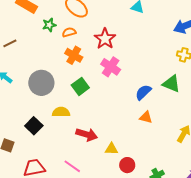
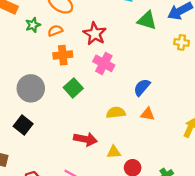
orange cross: (74, 55) -> (63, 55), turned -30
green triangle: (171, 84) -> (147, 20), moved
yellow semicircle: (61, 112) -> (116, 113), moved
black square: (34, 126) -> (23, 125), moved

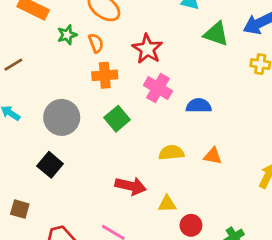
orange semicircle: (55, 31) -> (96, 43), turned 88
blue semicircle: (142, 87) -> (199, 106), moved, turned 48

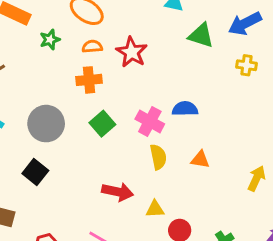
orange semicircle: (96, 43) -> (92, 47), moved, turned -72
pink cross: (158, 88) -> (150, 122), moved
yellow semicircle: (171, 153) -> (158, 157), turned 85

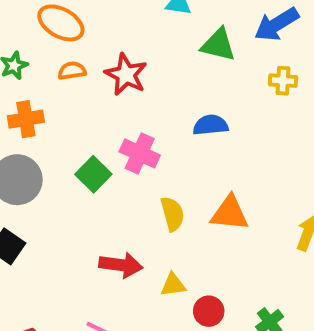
orange cross: (89, 80) -> (26, 119), moved
blue semicircle: (185, 109) -> (211, 125), moved
pink cross: (150, 122) -> (140, 153), moved
orange triangle: (200, 160) -> (230, 213), size x1.5

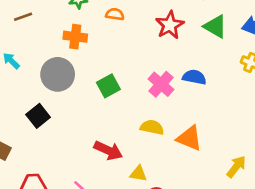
red star: (126, 74) -> (170, 25), moved
pink cross: (140, 153) -> (161, 84), moved
yellow semicircle: (172, 214) -> (152, 127), turned -80

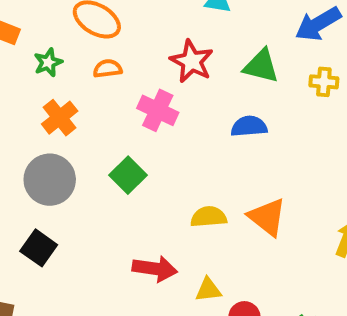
green triangle: (215, 26) -> (261, 66), moved
orange cross: (75, 37) -> (60, 118), turned -30
pink cross: (161, 84) -> (158, 110), moved
orange triangle: (189, 138) -> (267, 217), turned 32

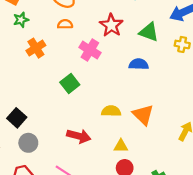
green star: (48, 62) -> (21, 20), moved
gray circle: (50, 180) -> (28, 143), moved, size x0.7
yellow triangle: (208, 290) -> (121, 146), moved

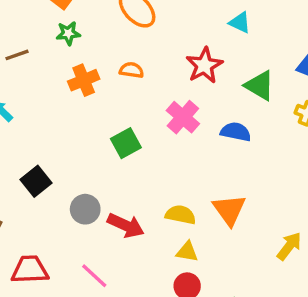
orange semicircle: (65, 24) -> (131, 70), moved
pink cross: (90, 50) -> (183, 117), moved
yellow semicircle: (111, 111) -> (181, 215), moved
gray circle: (28, 143) -> (85, 209), moved

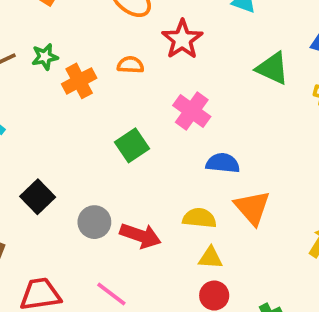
green star: (68, 33) -> (45, 57), moved
red star: (204, 65) -> (182, 39), moved
blue semicircle: (236, 132) -> (223, 163), moved

